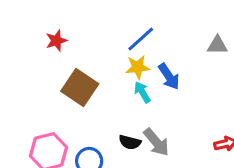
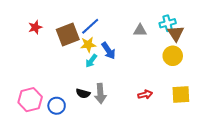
brown square: (80, 87) -> (68, 34), moved, turned 35
cyan arrow: (142, 92) -> (91, 61), turned -112
gray arrow: (156, 142) -> (100, 93), turned 36

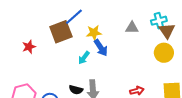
blue line: (90, 26) -> (74, 17), moved
red star: (35, 27) -> (29, 47), moved
yellow star: (88, 45) -> (94, 33), moved

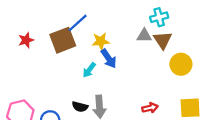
cyan cross: (159, 21) -> (159, 17), moved
brown triangle: (167, 31) -> (163, 40), moved
red star: (29, 47) -> (26, 40), moved

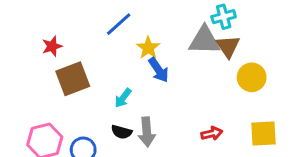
gray triangle: (144, 36) -> (204, 40), size x1.6
brown square: (63, 40) -> (73, 79), moved
yellow star: (101, 41) -> (148, 48), turned -30
cyan arrow: (89, 70) -> (123, 98), moved

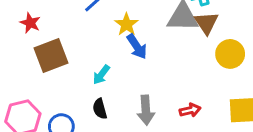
red star: (52, 46) -> (30, 23), turned -30
black semicircle: (122, 132) -> (100, 109), turned 60
gray arrow: (147, 132) -> (146, 110), moved

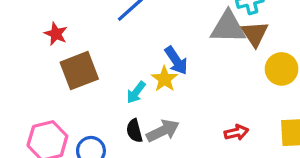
yellow star: (126, 24) -> (164, 79), moved
gray arrow: (146, 110) -> (163, 131), moved, turned -112

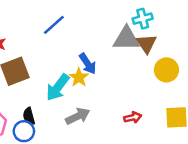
cyan arrow: (136, 92) -> (58, 87), size x1.6
black semicircle: (134, 131) -> (29, 116), moved

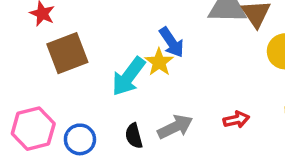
black semicircle: (29, 116) -> (134, 136), moved
gray arrow: (78, 116) -> (175, 127), moved

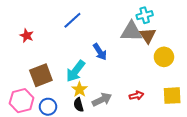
brown square: (67, 53) -> (41, 75), moved
yellow star: (159, 62) -> (80, 89), moved

